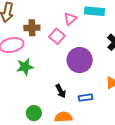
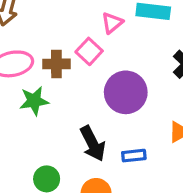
brown cross: (32, 28) -> (56, 64), moved
black arrow: (61, 91) -> (93, 144), size x1.5

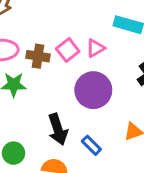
pink triangle: (112, 23) -> (96, 48), moved
blue rectangle: (134, 156) -> (91, 145), turned 42

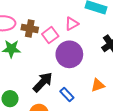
pink square: (68, 50) -> (50, 35), moved
black arrow: (58, 129) -> (43, 82), turned -120

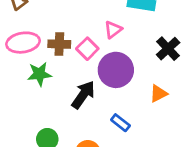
black arrow: (43, 82) -> (83, 95), moved
orange triangle: (98, 85) -> (158, 93), moved

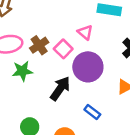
pink triangle: (113, 30) -> (85, 32), turned -42
brown cross: (59, 44) -> (39, 45), turned -36

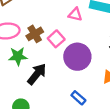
pink triangle: (85, 32) -> (75, 14), moved, turned -32
black arrow: (60, 88) -> (37, 74), moved

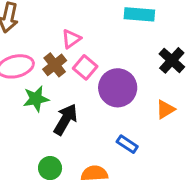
pink triangle: (75, 14) -> (71, 39), moved, turned -40

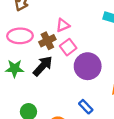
green star: (36, 99) -> (15, 69), moved
black arrow: (66, 119) -> (43, 66), moved

